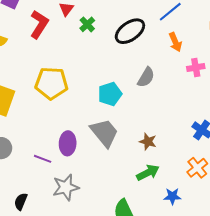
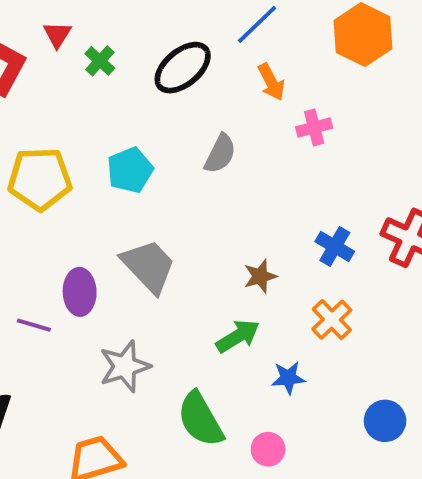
cyan pentagon: (110, 94) -> (130, 170), moved
brown star: (148, 142) -> (260, 276), moved, turned -30
gray star: (66, 187) -> (125, 366), moved

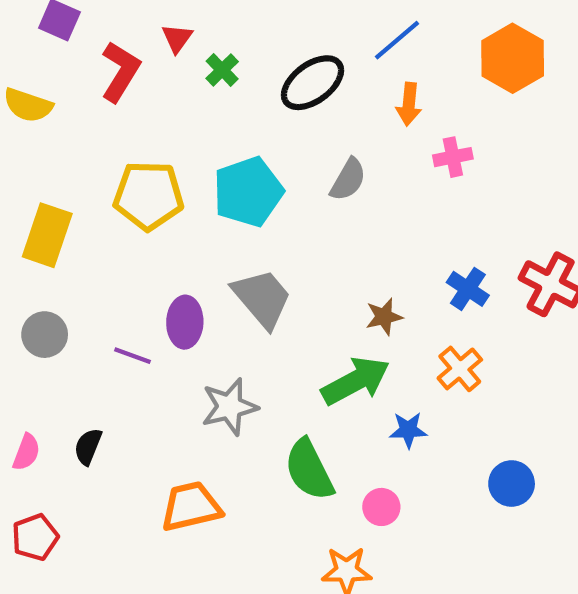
orange arrow: (271, 82) -> (409, 104), turned 30
cyan pentagon: (130, 170) -> (248, 192), size x1.4
green arrow: (238, 336) -> (356, 381), size x1.4

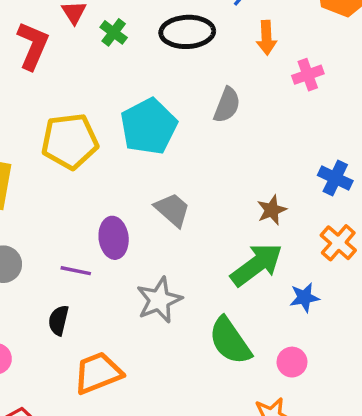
black ellipse: (312, 83) -> (187, 32), turned 42
gray trapezoid: (262, 298) -> (172, 210), size x0.7
black semicircle: (88, 447) -> (58, 320), moved
orange trapezoid: (191, 506) -> (98, 373), moved

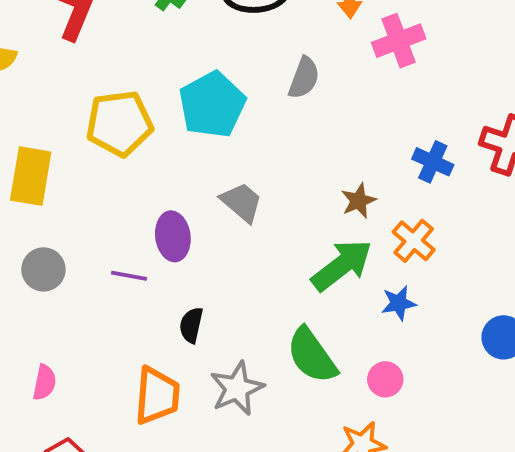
pink cross: (308, 75) -> (399, 41), size x1.4
orange cross: (338, 243) -> (414, 241), moved
gray star: (159, 300) -> (237, 388), moved
black semicircle: (58, 320) -> (191, 325), moved
orange trapezoid: (98, 373) -> (157, 396), turned 117

